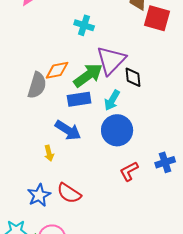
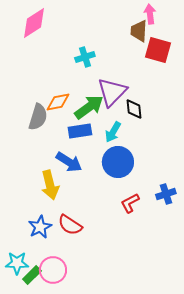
cyan cross: (84, 25) -> (85, 57), turned -36
yellow arrow: (49, 153) -> (50, 185), size x1.8

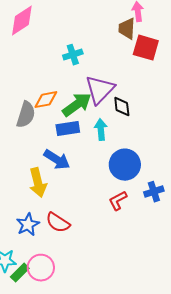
cyan arrow: (113, 132) -> (101, 130), turned 145
blue circle: (118, 162) -> (125, 165), moved

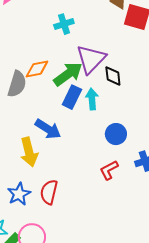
blue rectangle: (68, 129) -> (72, 97), moved, turned -55
blue circle: (125, 165) -> (116, 134), size x0.7
red semicircle: (58, 223) -> (49, 192), turned 70

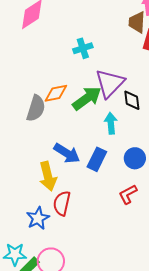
blue rectangle: (72, 97) -> (97, 159), moved
red semicircle: (49, 192) -> (62, 203), moved

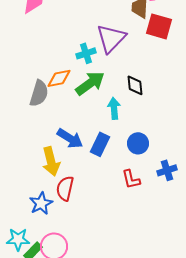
cyan cross: (83, 48) -> (86, 53), moved
purple triangle: (110, 83) -> (111, 38), moved
red L-shape: (128, 194) -> (131, 179), turned -75

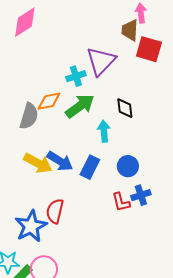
yellow arrow: (51, 161) -> (38, 163), moved, turned -48
blue cross: (167, 170) -> (141, 195), moved
blue star: (41, 203) -> (31, 226), size x1.4

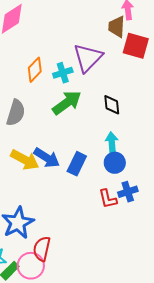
orange diamond: (49, 101) -> (35, 70), moved, turned -35
cyan arrow: (104, 131) -> (112, 143), moved
red semicircle: (55, 211) -> (42, 249), moved

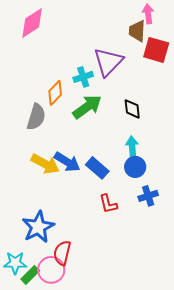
orange diamond: (35, 70) -> (55, 93), moved
blue rectangle: (77, 164) -> (97, 168), turned -75
red L-shape: (108, 199) -> (108, 204), moved

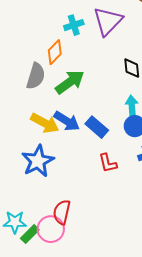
cyan cross: (83, 77) -> (74, 25), moved
green arrow: (87, 107) -> (70, 82), moved
blue star: (38, 227) -> (38, 161), moved

